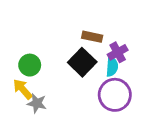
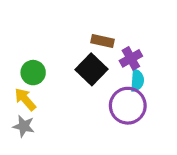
cyan semicircle: (112, 66) -> (137, 80), moved
gray star: (37, 103) -> (24, 126), moved

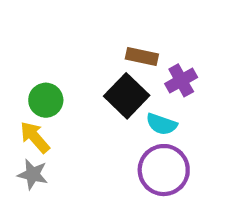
cyan semicircle: (137, 80) -> (162, 124), moved, turned 105
purple circle: (128, 106) -> (164, 170), moved

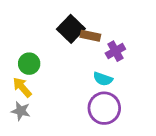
black square: (127, 96) -> (71, 29), moved

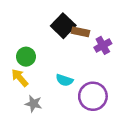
cyan semicircle: (103, 79) -> (64, 80), moved
gray star: (21, 111) -> (33, 104), moved

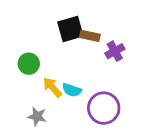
black square: (63, 26) -> (70, 29), turned 30
yellow arrow: (20, 78) -> (52, 87), moved

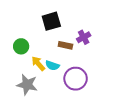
brown rectangle: (90, 36) -> (65, 45), moved
gray star: (37, 116) -> (27, 85), size x1.5

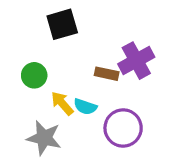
black square: (51, 21) -> (62, 24), moved
purple cross: (84, 37) -> (136, 61), size x1.5

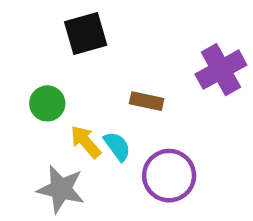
purple cross: (136, 61) -> (221, 70), moved
cyan semicircle: (85, 107) -> (117, 146), turned -145

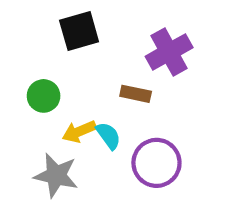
purple cross: (221, 70) -> (169, 52), moved
yellow arrow: (86, 142) -> (79, 131), turned -72

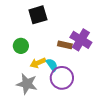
purple cross: (169, 52) -> (81, 40), moved, turned -30
purple circle: (156, 163) -> (62, 78), moved

